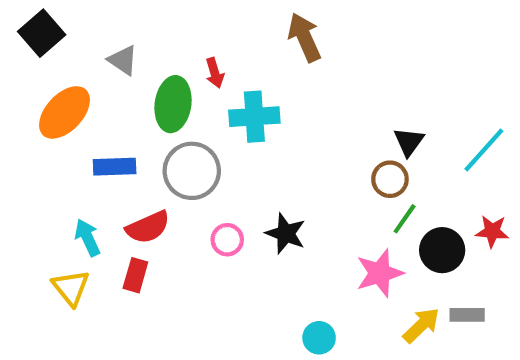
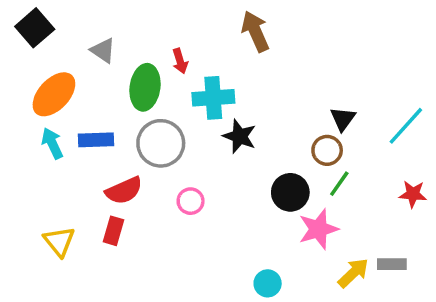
black star: (286, 233) -> (240, 136), moved
cyan arrow: (87, 238) -> (52, 143), moved
black circle: (442, 250) -> (290, 192), moved

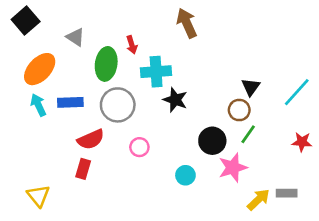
yellow triangle: (59, 241) -> (38, 196), moved
cyan circle: (268, 283) -> (185, 175), moved

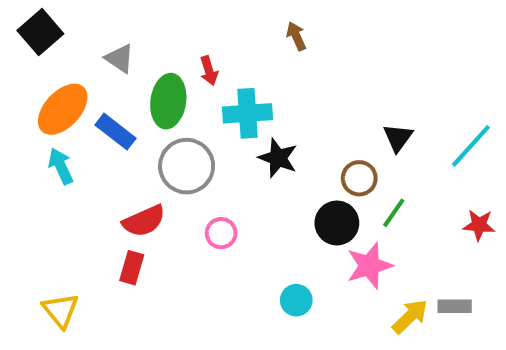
brown arrow: (187, 23) -> (296, 36), size x0.6
blue rectangle: (70, 102) -> (116, 132), moved, turned 40
brown circle: (239, 110) -> (359, 178), moved
cyan circle: (185, 175) -> (296, 300), moved

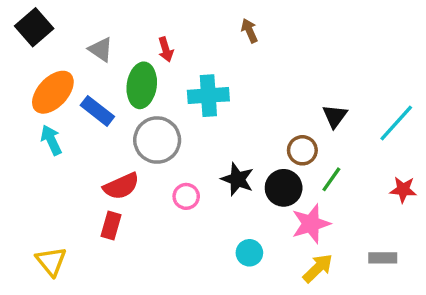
red arrow: (209, 71) -> (166, 49), moved
black star: (278, 158) -> (237, 179), moved
yellow arrow: (410, 316) -> (318, 268), moved

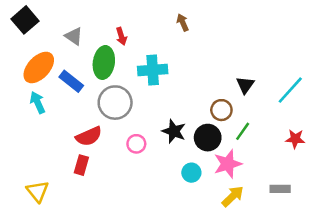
cyan circle: (249, 253) -> (191, 173), moved

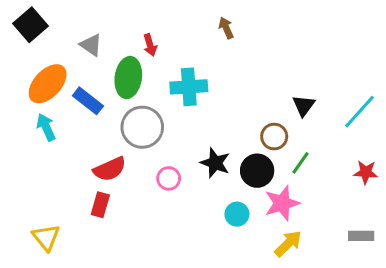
gray rectangle: (280, 189) -> (361, 236), moved

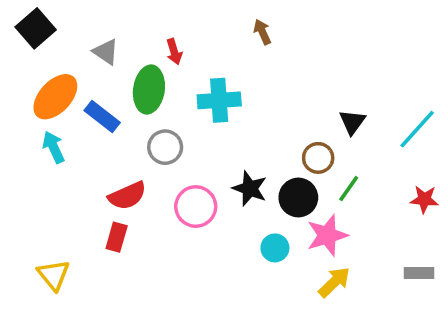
gray circle: (142, 127) -> (165, 147), size x0.7
pink circle: (169, 178) -> (196, 207), size x1.5

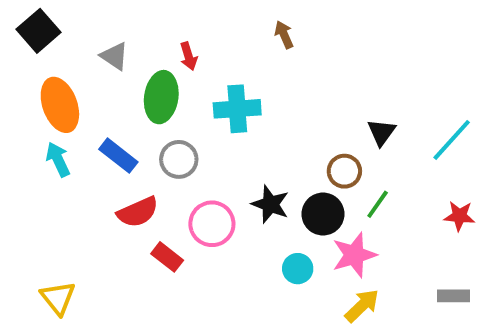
orange ellipse: (55, 97) -> (60, 105), turned -63
blue rectangle: (102, 117) -> (118, 156), moved
red rectangle: (117, 237) -> (167, 257), moved, turned -68

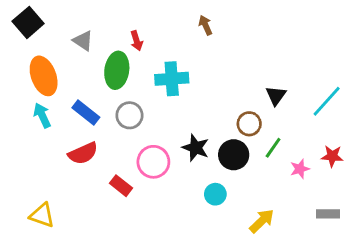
red semicircle: (138, 212) -> (83, 153), moved
pink star: (354, 255) -> (300, 169), moved, size x0.6
yellow triangle: (58, 298) -> (42, 215), turned -32

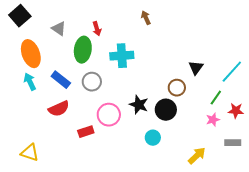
green line: (273, 148) -> (216, 98), moved
red rectangle: (121, 186) -> (86, 132), turned -56
gray rectangle: (328, 214) -> (233, 143), moved
yellow arrow: (262, 221) -> (197, 156), moved

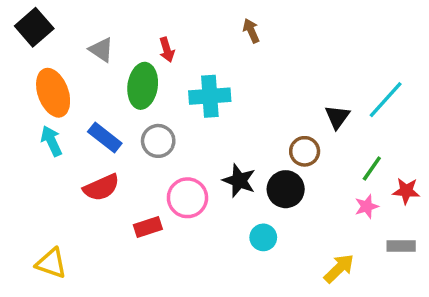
cyan line: (232, 72) -> (386, 100), moved

